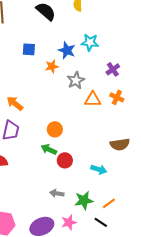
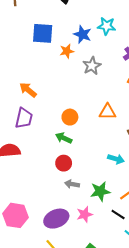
blue square: (29, 49) -> (43, 33), size x1.5
orange triangle: (93, 99) -> (108, 112), moved
red circle: (65, 160) -> (64, 163), moved

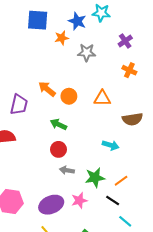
gray star: (92, 66) -> (87, 52), turned 30
orange arrow: (28, 90) -> (47, 89), moved
orange circle: (70, 117) -> (69, 96), moved

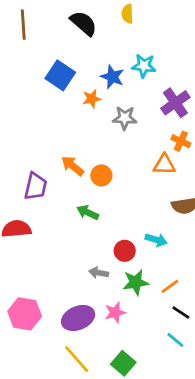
blue square: (38, 20) -> (60, 75), turned 30
purple cross: (125, 41) -> (175, 103), size x1.5
orange triangle: (102, 98) -> (164, 164), moved
red circle: (58, 149) -> (125, 251), moved
black line: (113, 200) -> (181, 312), moved

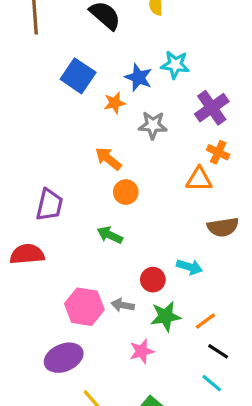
orange arrow: (73, 166) -> (108, 159), moved
pink hexagon: (25, 314) -> (84, 307), moved
purple ellipse: (78, 318) -> (64, 358), moved

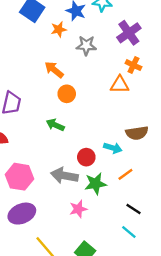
brown semicircle: (223, 227) -> (137, 133), moved
gray arrow: (123, 305) -> (64, 176), size x1.6
pink hexagon: (84, 307) -> (20, 177), moved
orange line: (205, 321) -> (125, 174), moved

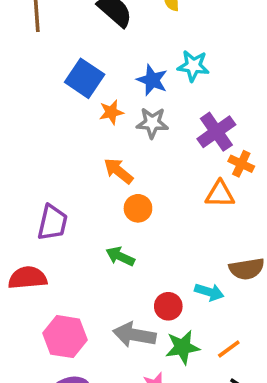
orange star: (59, 29) -> (111, 112), moved
purple cross: (129, 33) -> (216, 132), moved
gray star: (86, 45) -> (152, 123), moved
orange line: (125, 174) -> (229, 349), moved

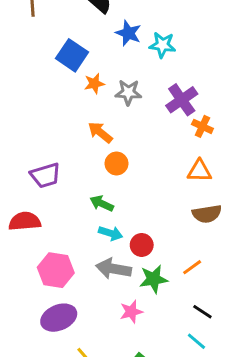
blue star: (152, 80) -> (128, 33), moved
orange triangle: (220, 194) -> (199, 171), moved
purple trapezoid: (53, 223) -> (45, 175), turned 60
cyan arrow: (209, 292) -> (111, 233), moved
orange line: (229, 349) -> (192, 267), moved

